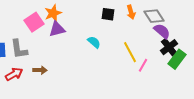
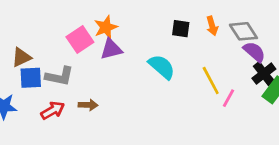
cyan semicircle: (94, 42) -> (162, 67), size x1.5
gray L-shape: (19, 49) -> (59, 76), turned -70

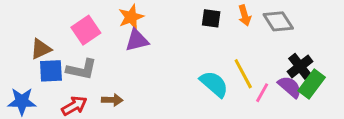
pink square: (80, 40) -> (86, 30), moved
purple semicircle: (254, 52) -> (290, 87), moved
cyan semicircle: (162, 67) -> (214, 84), moved

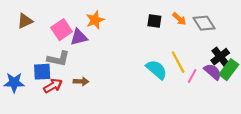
orange arrow: (245, 16) -> (179, 19), turned -32
purple triangle: (137, 40) -> (79, 37), moved
brown triangle: (41, 49) -> (25, 21), moved
blue square: (51, 71) -> (42, 72), moved

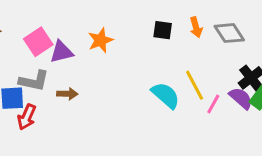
orange arrow: (179, 19) -> (196, 27), turned 32
orange star: (95, 20) -> (100, 40), moved
brown arrow: (81, 81) -> (67, 94), moved
red arrow: (53, 86) -> (27, 117), turned 144

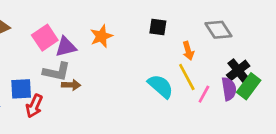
orange arrow: (196, 27) -> (188, 51), moved
gray L-shape: (34, 81) -> (57, 72), moved
purple semicircle: (241, 98) -> (229, 89), turned 40

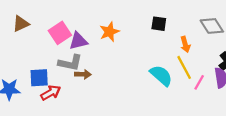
red arrow: (34, 106) -> (51, 93), turned -144

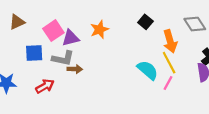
black square: (159, 24) -> (145, 22), turned 32
orange arrow: (185, 44) -> (170, 41), size x1.5
blue square: (39, 78) -> (34, 53), moved
pink line: (199, 82) -> (168, 83), moved

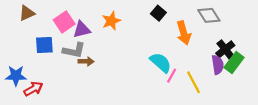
yellow line: (169, 63) -> (194, 82), moved
pink line: (168, 83) -> (172, 76), moved
red arrow: (45, 86) -> (33, 89), moved

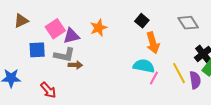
orange arrow: (184, 33) -> (153, 43), moved
cyan semicircle: (161, 63) -> (144, 66), turned -30
purple semicircle: (218, 65) -> (195, 80), moved
yellow line: (194, 82) -> (179, 73), moved
red arrow: (33, 89) -> (48, 90), moved, turned 78

